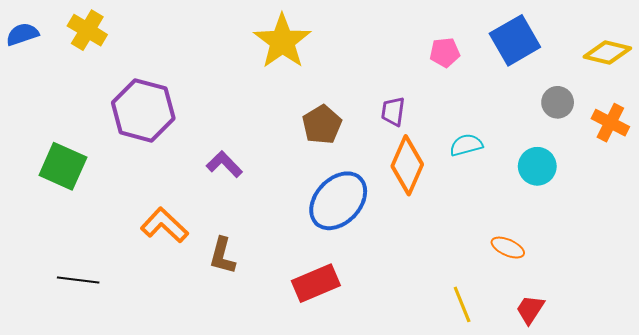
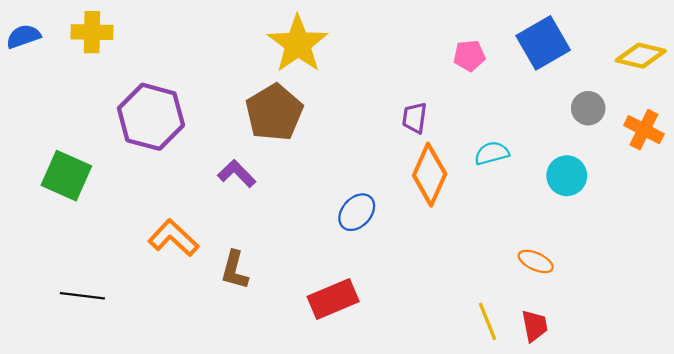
yellow cross: (87, 30) -> (92, 32), turned -30
brown pentagon: (322, 125) -> (274, 112), moved, size x1.4
blue ellipse: (338, 201) -> (357, 212), size x0.6
red trapezoid: (530, 309) -> (535, 326), moved, turned 136

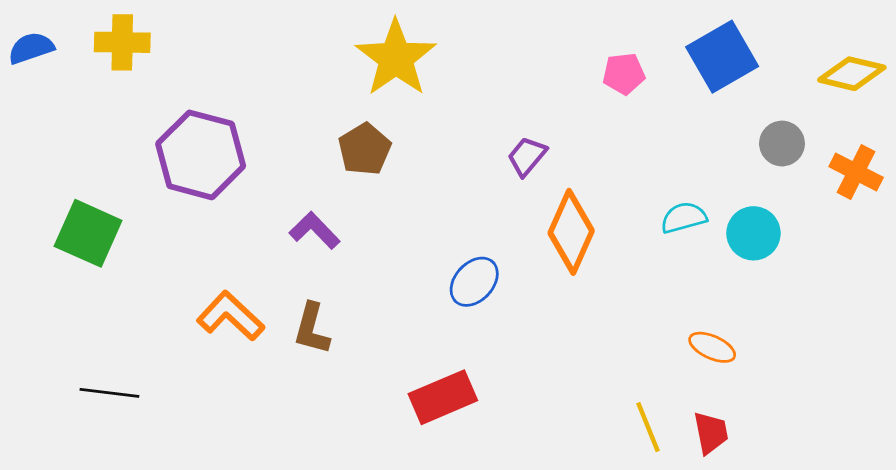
brown pentagon: (274, 112) -> (364, 149), size x0.7
purple trapezoid: (415, 118) -> (527, 156), moved, turned 32
cyan semicircle: (492, 153) -> (684, 218), moved
brown L-shape: (235, 270) -> (312, 329), moved

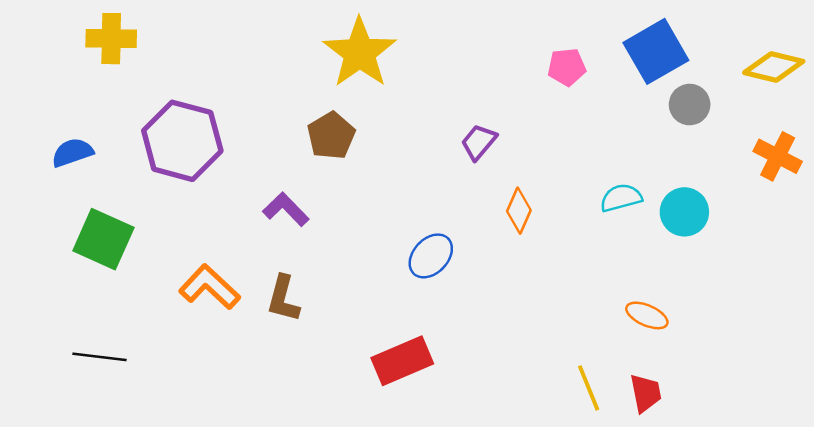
blue semicircle: (31, 48) -> (72, 152), moved
gray circle: (782, 144) -> (690, 105), moved
orange diamond: (571, 232) -> (519, 211), size x0.6
green square: (88, 233) -> (103, 239), moved

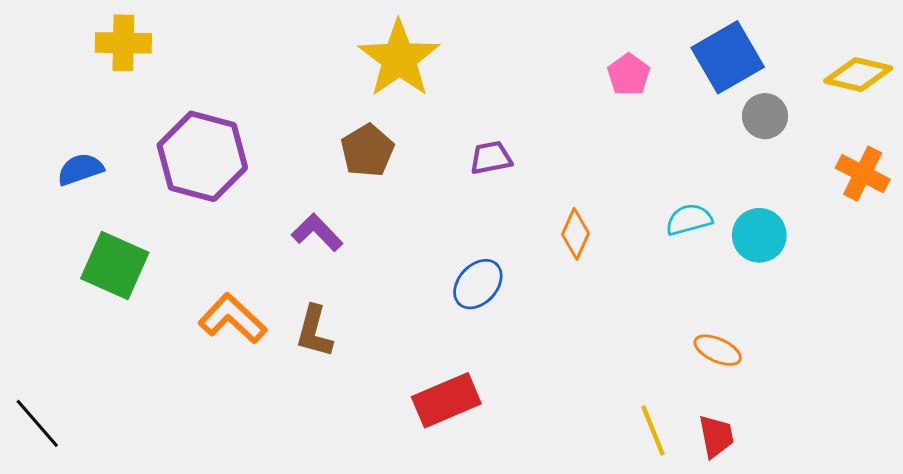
pink pentagon: (567, 67) -> (629, 75), turned -30
purple trapezoid: (479, 142) -> (491, 158), moved, turned 39
black line: (100, 357) -> (37, 423), moved, turned 42

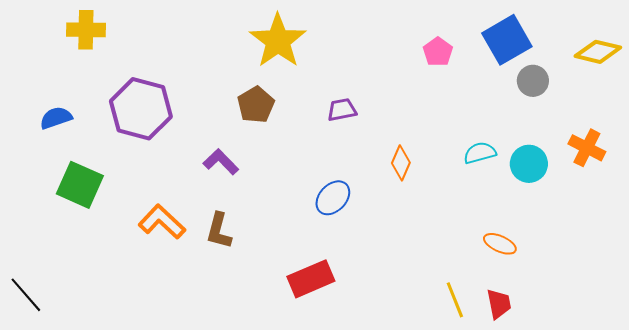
orange cross: (863, 174) -> (587, 148), moved

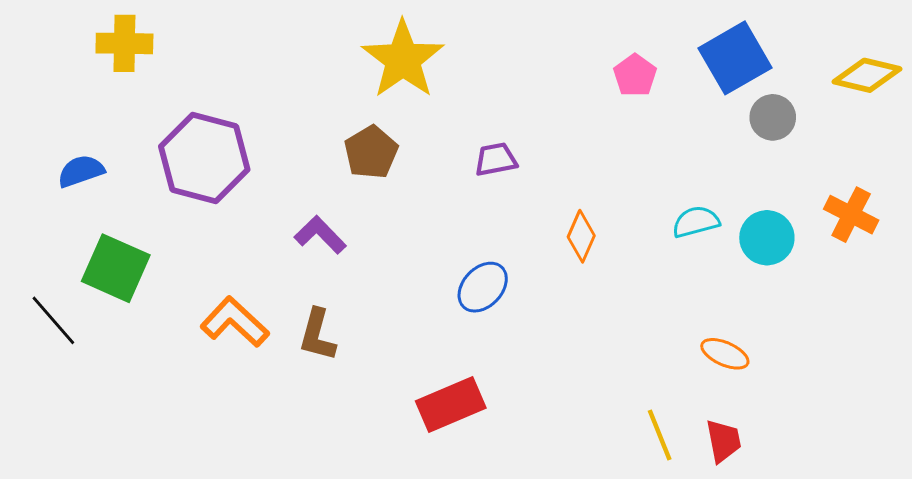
black line: (26, 295) -> (53, 320), moved

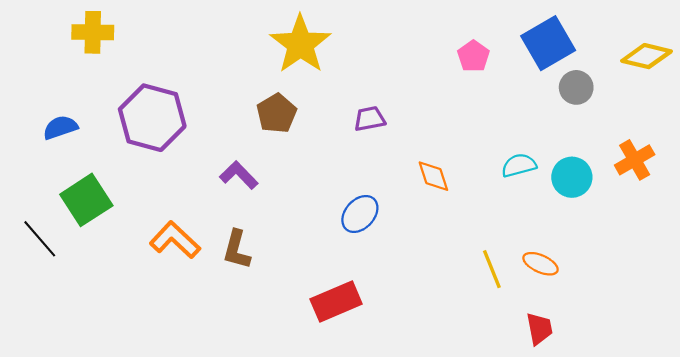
orange cross: (851, 215) -> (635, 160), turned 33
orange diamond: (581, 236) -> (433, 176), turned -42
green square: (116, 268) -> (86, 200), turned 33
yellow line: (660, 435) -> (492, 269), moved

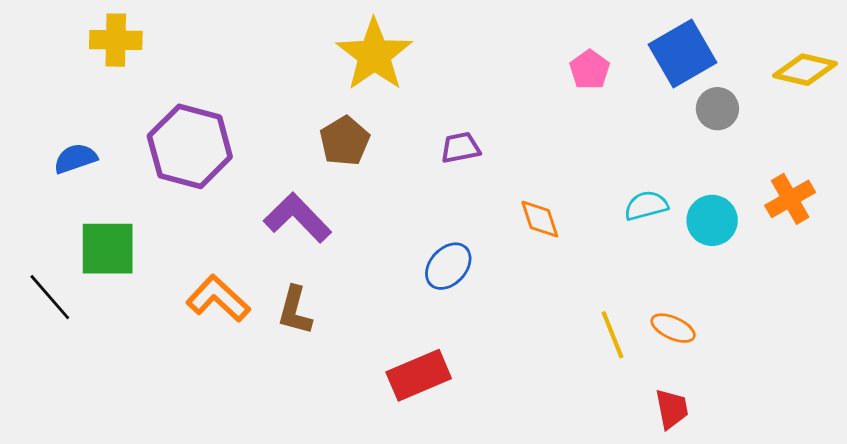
purple L-shape: (239, 175) -> (297, 218), size x1.4
green square: (86, 200) -> (108, 249), turned 33

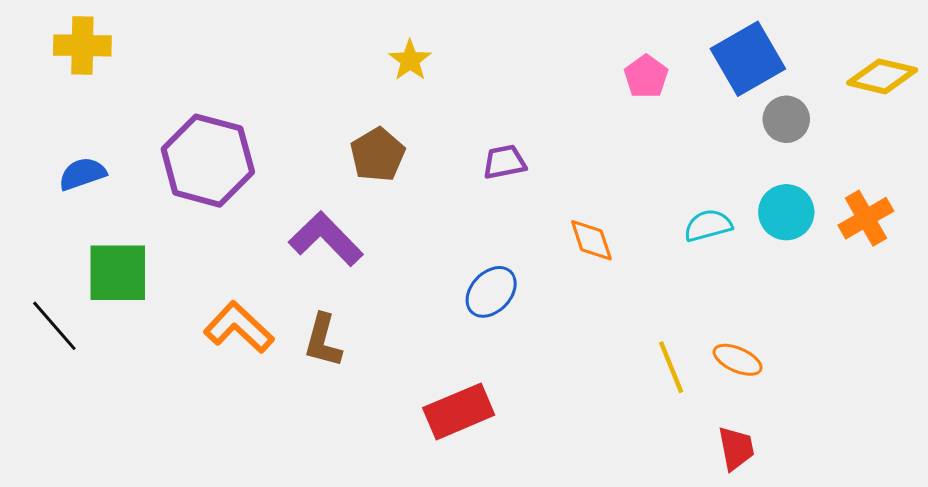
yellow cross: (116, 40) -> (82, 45), moved
yellow star: (374, 55) -> (410, 60), size x0.5
cyan circle: (712, 220) -> (786, 212), moved

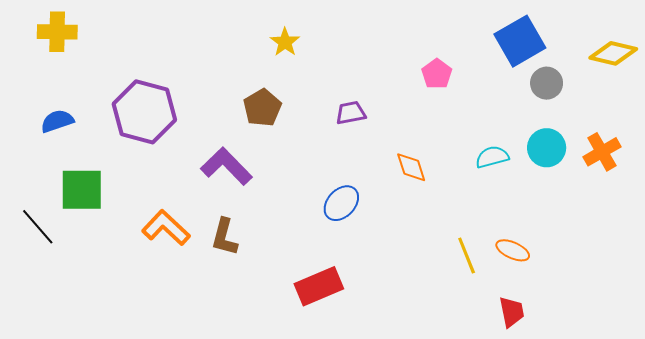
pink pentagon: (646, 76) -> (437, 74), moved

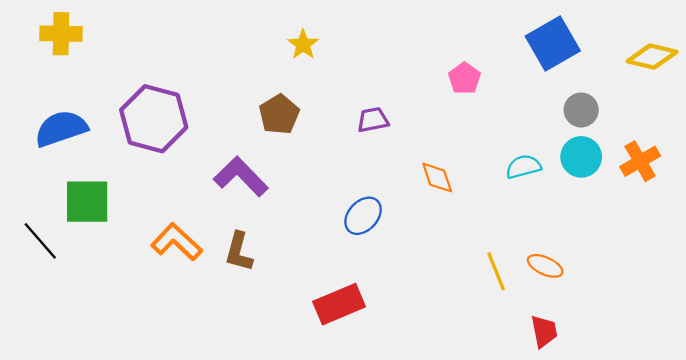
gray circle: (547, 83) -> (581, 110), moved
blue semicircle: (57, 121) -> (61, 129), size x1.5

